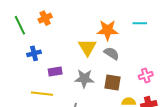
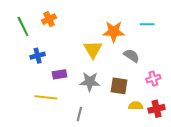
gray semicircle: (112, 53) -> (131, 56), moved

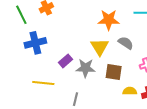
yellow triangle: (93, 49) -> (100, 47), moved
blue cross: (38, 56) -> (35, 43), size x1.5
purple rectangle: (59, 74) -> (65, 61), moved, turned -32

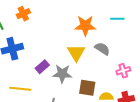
brown square: (114, 72) -> (87, 88), moved

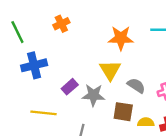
orange cross: (23, 14) -> (61, 24), moved
gray semicircle: (102, 49) -> (136, 86), moved

